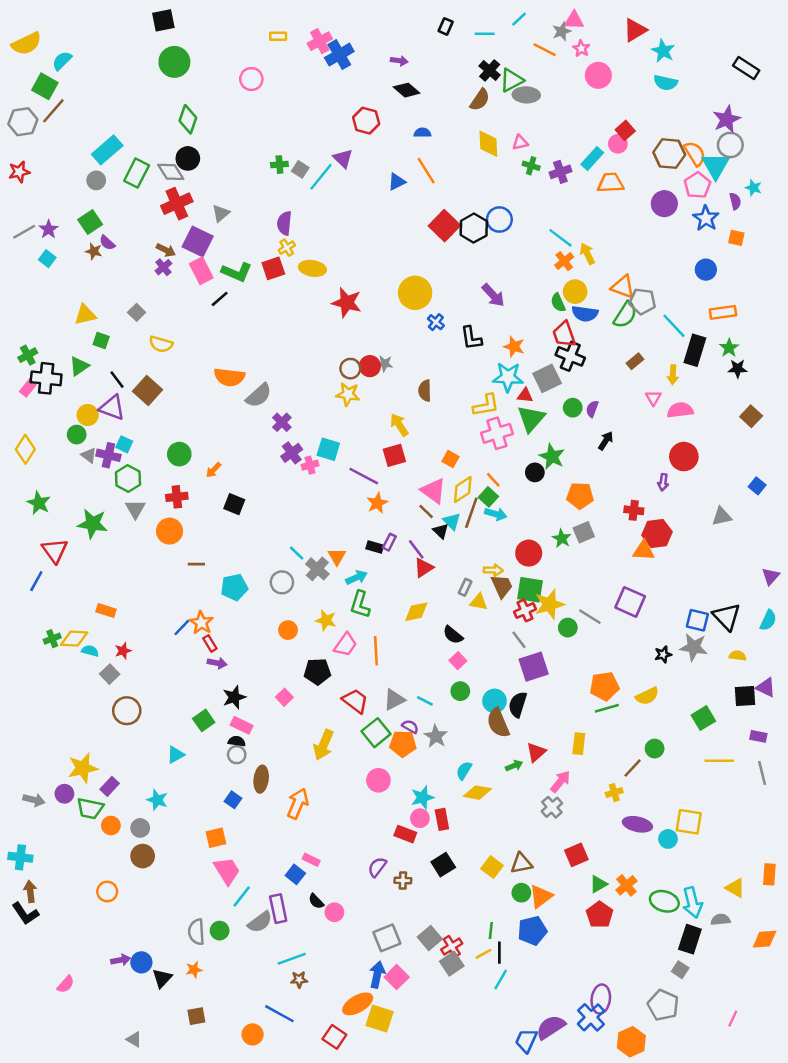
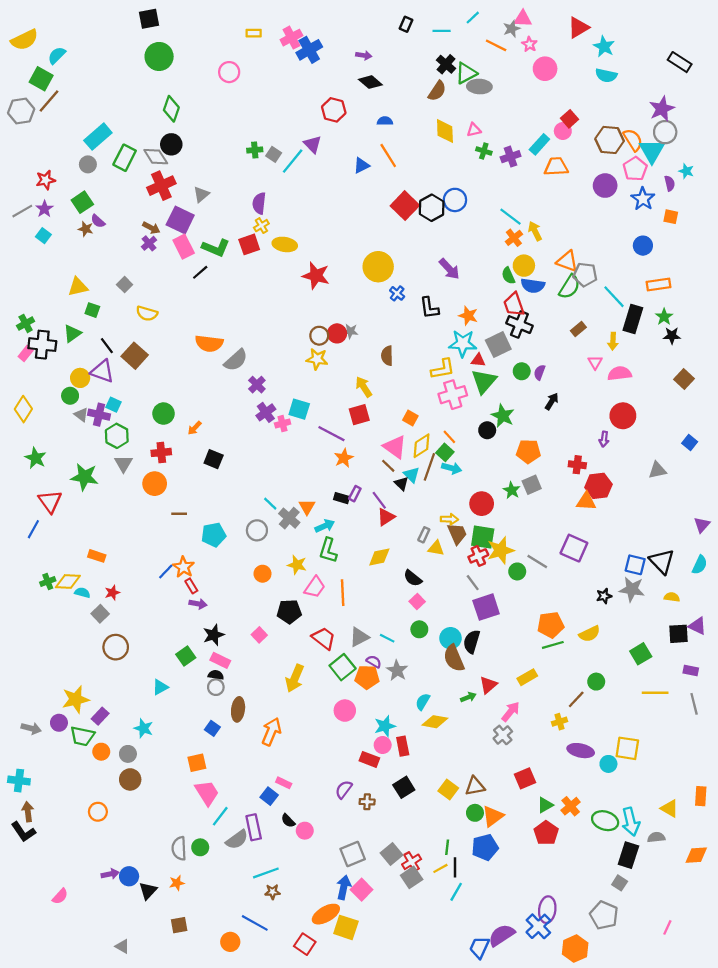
red star: (19, 172) -> (46, 180), moved
yellow rectangle: (579, 744) -> (527, 677), turned 54

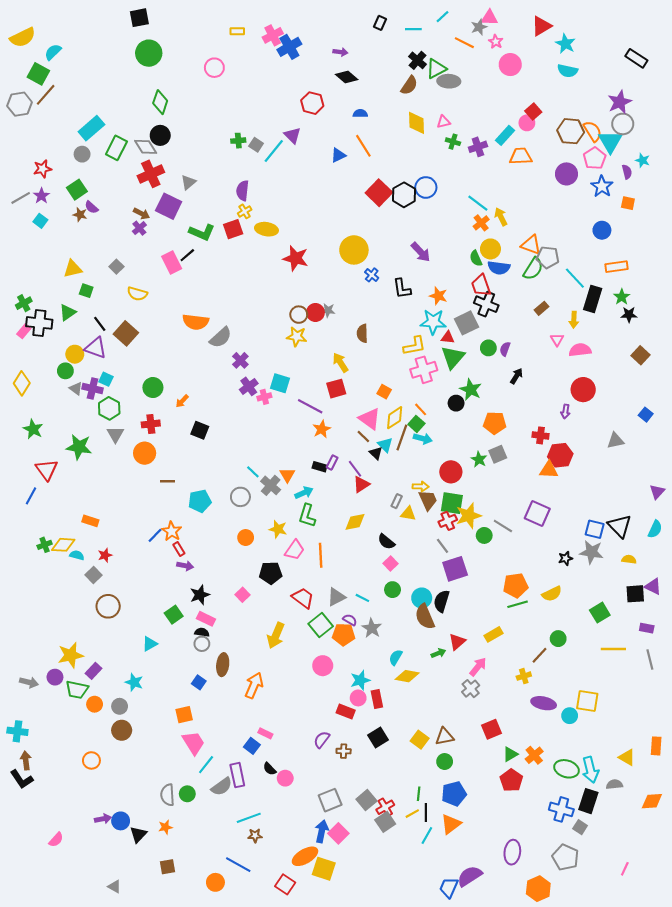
pink rectangle: (184, 247) -> (172, 262), moved
orange triangle: (493, 816) -> (451, 824), moved
blue cross: (538, 926) -> (561, 809), moved, turned -30

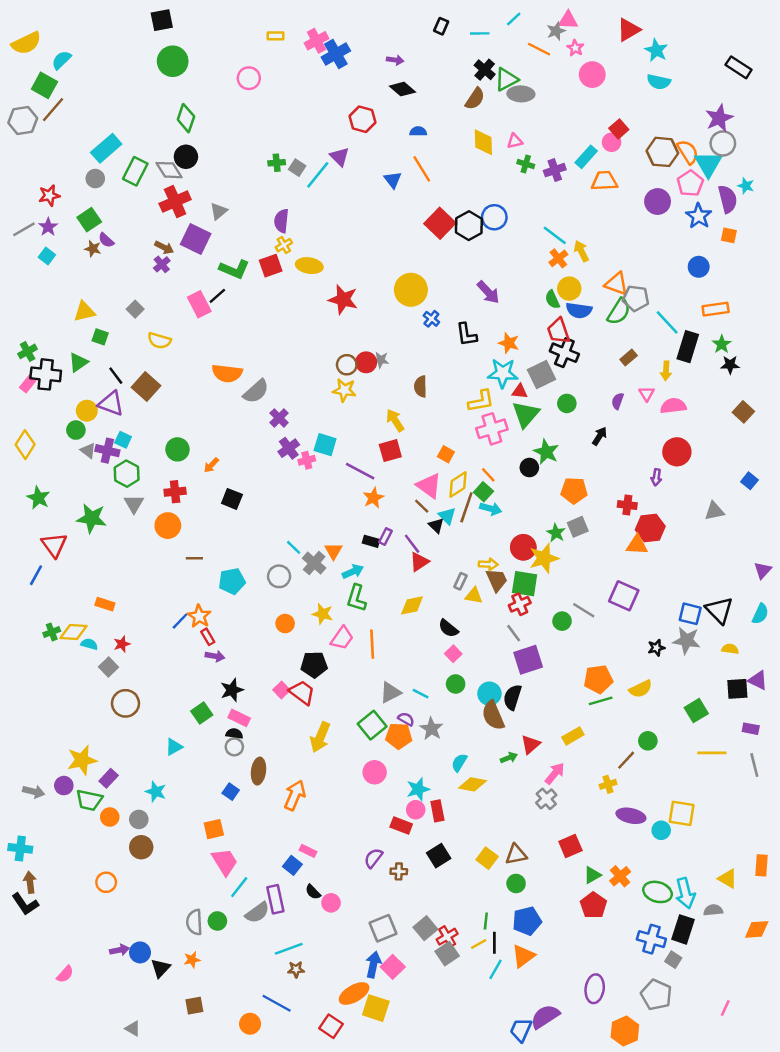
blue triangle: (338, 155) -> (393, 180), turned -42
purple semicircle: (627, 172) -> (728, 199), size x1.6
purple semicircle: (505, 349) -> (618, 401), moved
yellow star: (469, 516) -> (544, 558), moved
red trapezoid: (303, 598) -> (302, 692), moved

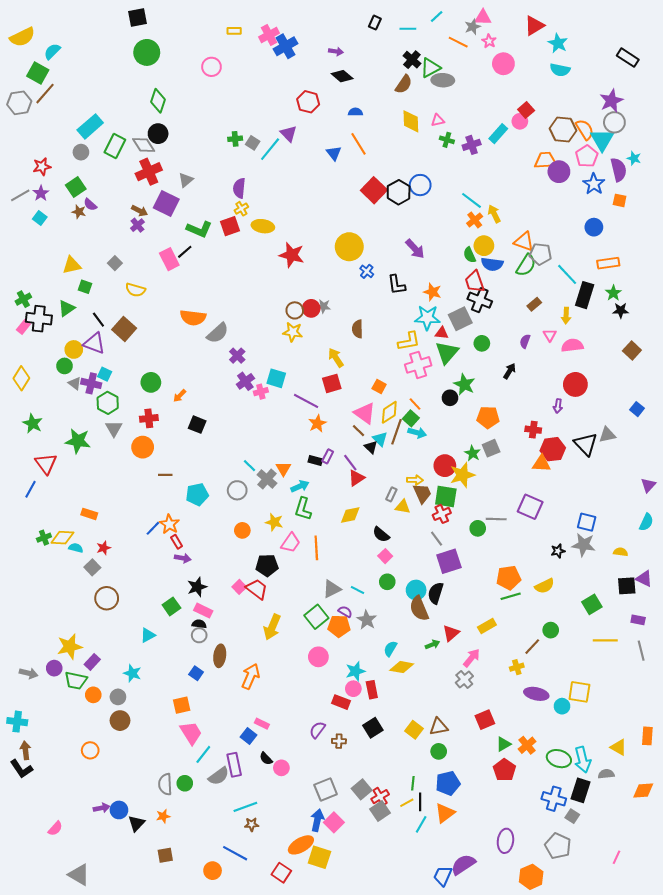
orange trapezoid: (604, 181) -> (546, 160), moved
gray line: (584, 610) -> (496, 519), turned -30
black triangle: (719, 610) -> (586, 444), moved
gray triangle: (133, 1029) -> (79, 875), moved, size x1.6

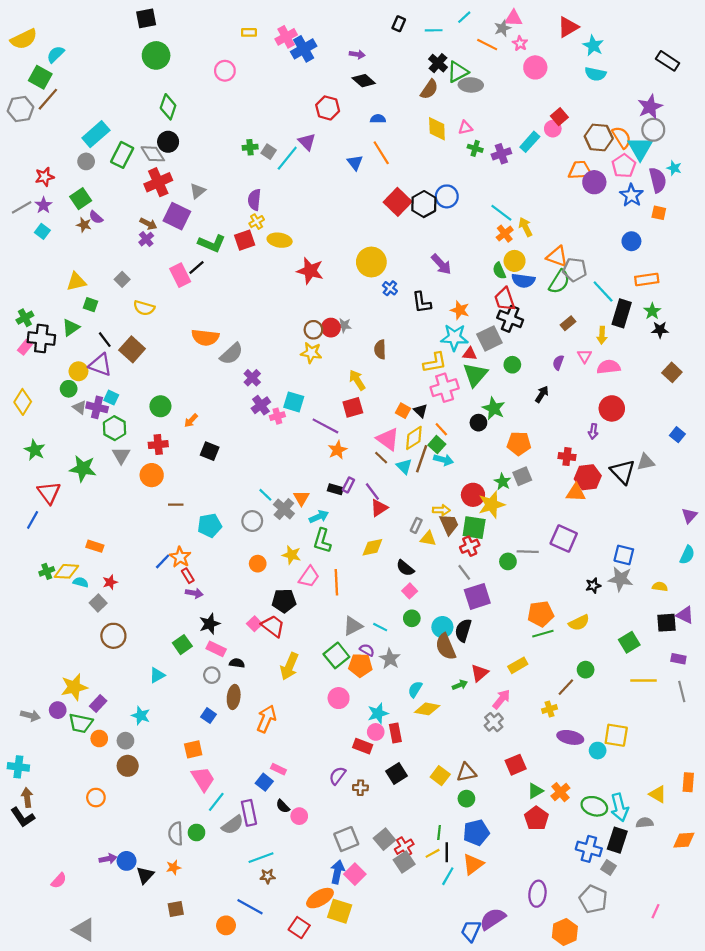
black triangle: (371, 447) -> (421, 411), moved
black semicircle: (199, 624) -> (237, 663), moved

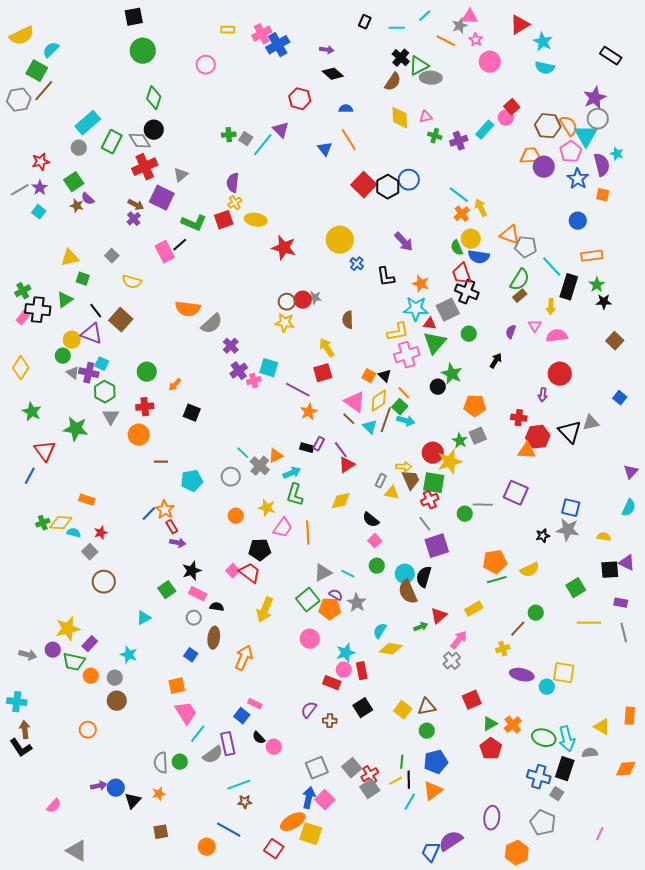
green semicircle: (559, 282) -> (520, 280), moved
orange triangle: (301, 498) -> (276, 456), turned 35

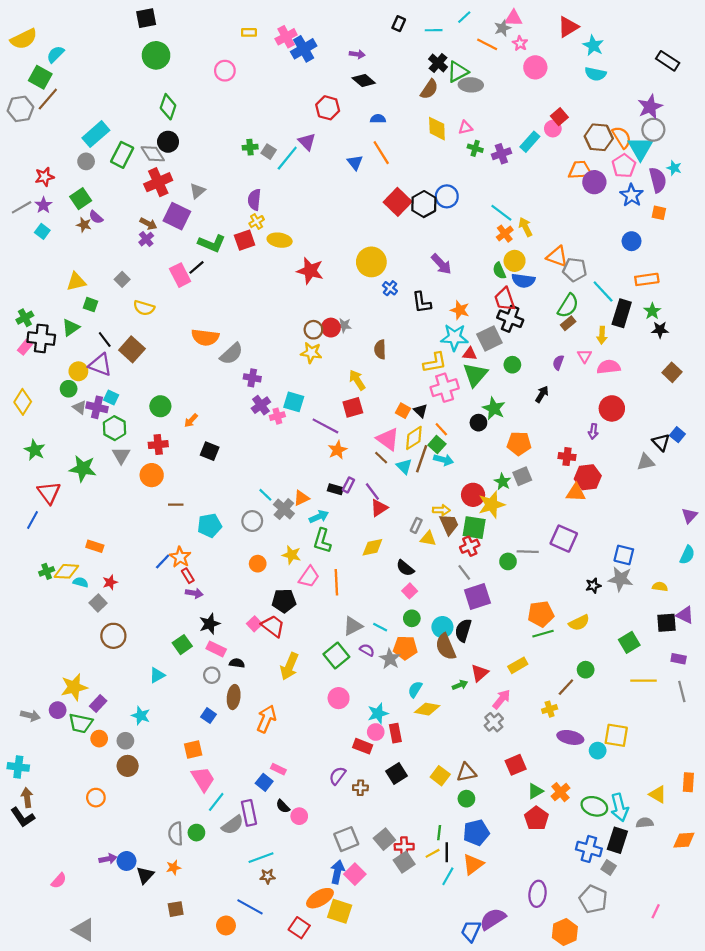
purple cross: (231, 346) -> (252, 378), turned -35
black triangle: (570, 432) -> (661, 442), moved, size x0.7
orange pentagon: (330, 609) -> (405, 648), moved
red cross: (370, 775) -> (404, 847), turned 30

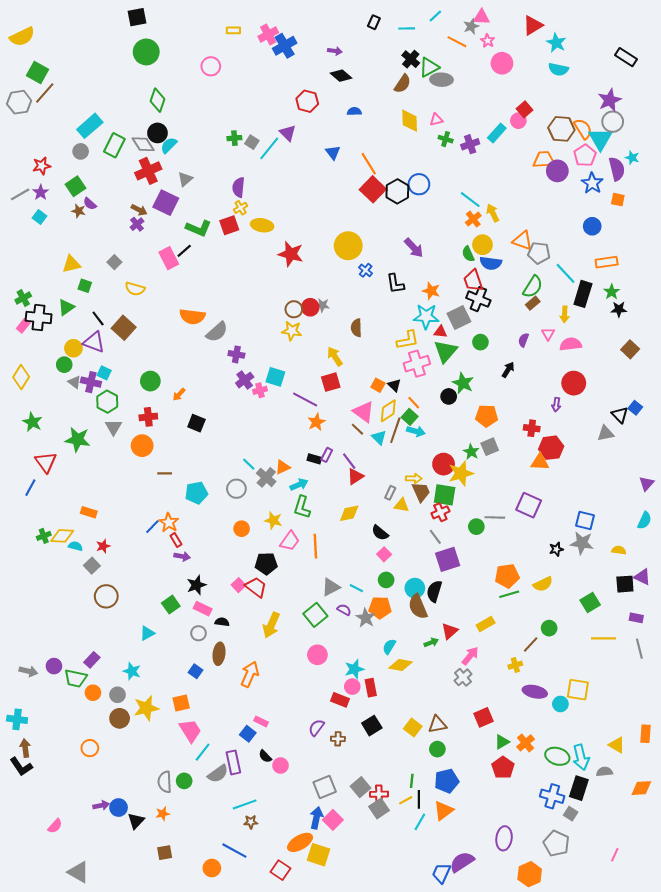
cyan semicircle: (55, 54) -> (169, 145), moved
orange line: (381, 153) -> (369, 164), moved
yellow star: (74, 687) -> (146, 708), moved

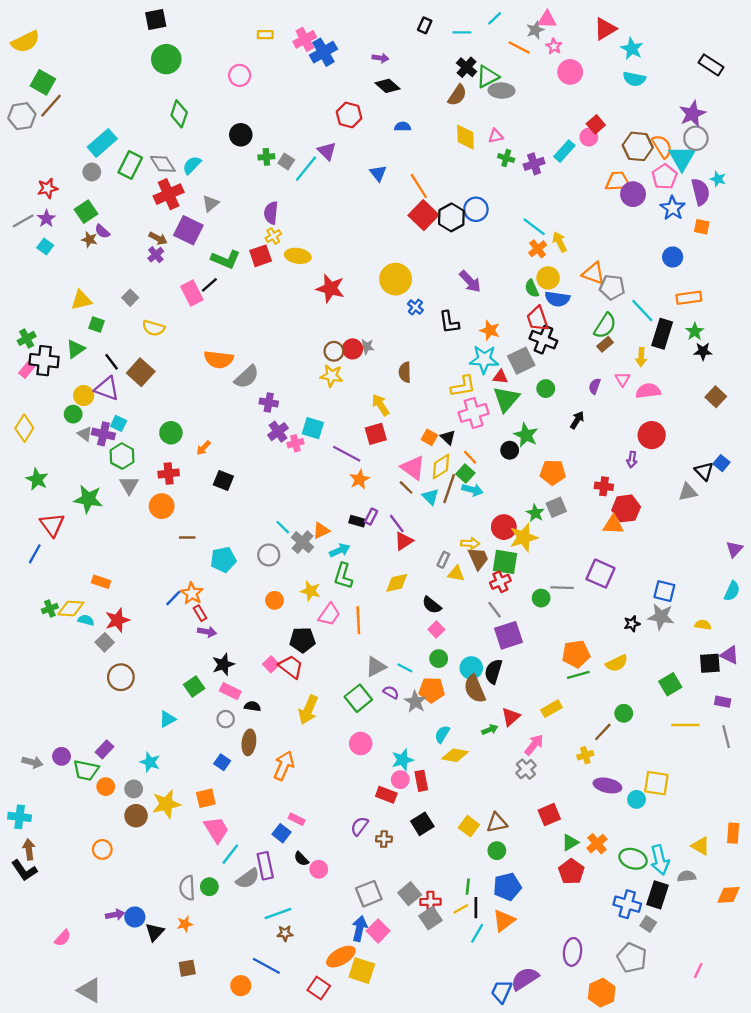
black circle: (157, 133) -> (241, 135), moved
red star: (103, 546) -> (117, 620), size x1.5

